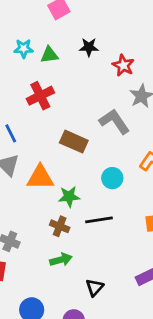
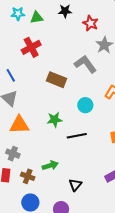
orange triangle: (40, 177) -> (19, 125), moved
brown cross: (60, 226) -> (28, 176), moved

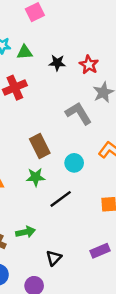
black star: (65, 11) -> (57, 63), moved
brown rectangle: (57, 80) -> (40, 146), moved, turned 36
black line: (77, 136) -> (61, 199), turned -30

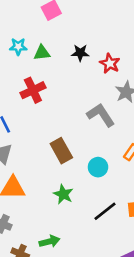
black star: (57, 63) -> (80, 53), moved
green star: (36, 177) -> (63, 194), moved, turned 30
black line: (61, 199) -> (105, 211), moved

